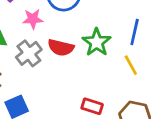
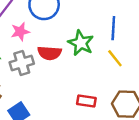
gray cross: (29, 53) -> (22, 63), turned 30

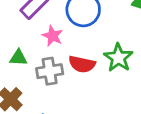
pink star: (20, 32) -> (53, 36), turned 30

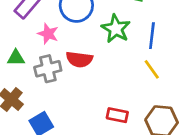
green star: (118, 58) -> (116, 29), moved

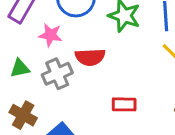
red rectangle: (117, 115) -> (124, 104), moved

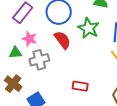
pink star: (50, 35) -> (29, 39), moved
red semicircle: (90, 57) -> (62, 40), moved, turned -132

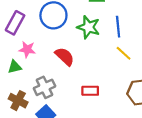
red semicircle: (62, 40) -> (65, 56), moved
gray cross: (39, 60) -> (44, 87), moved

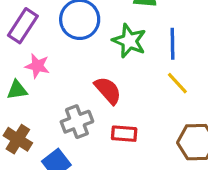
red semicircle: (65, 56) -> (108, 90), moved
gray cross: (44, 87) -> (77, 122), moved

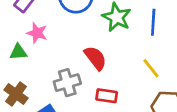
yellow line: (177, 83) -> (151, 68), moved

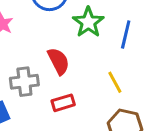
red rectangle: (107, 96) -> (63, 103), turned -35

